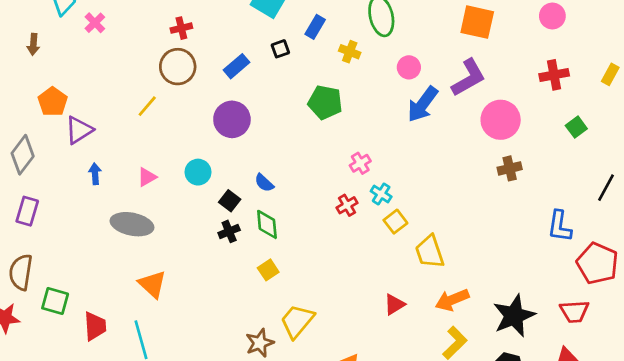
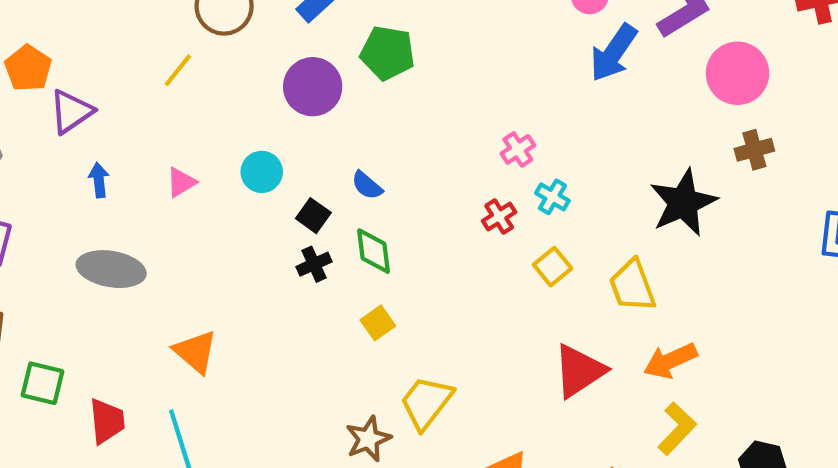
green pentagon: (325, 102) -> (387, 53), moved
yellow square: (395, 222) -> (553, 267), moved
gray ellipse: (132, 224) -> (111, 269), moved
red triangle: (394, 304) -> (579, 371), size x1.6
black star: (514, 316) -> (683, 203), moved

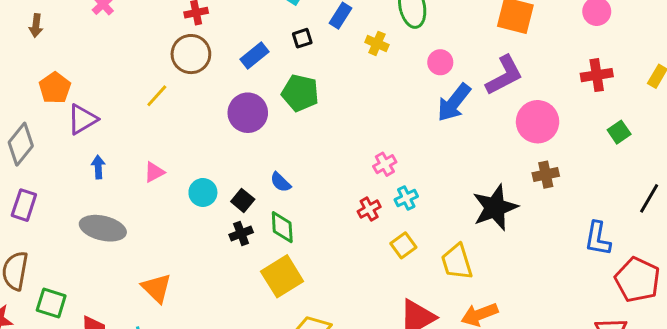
cyan circle: (262, 172) -> (203, 192), moved
cyan cross: (552, 197) -> (406, 198), turned 30
yellow square: (378, 323) -> (282, 276), size x1.8

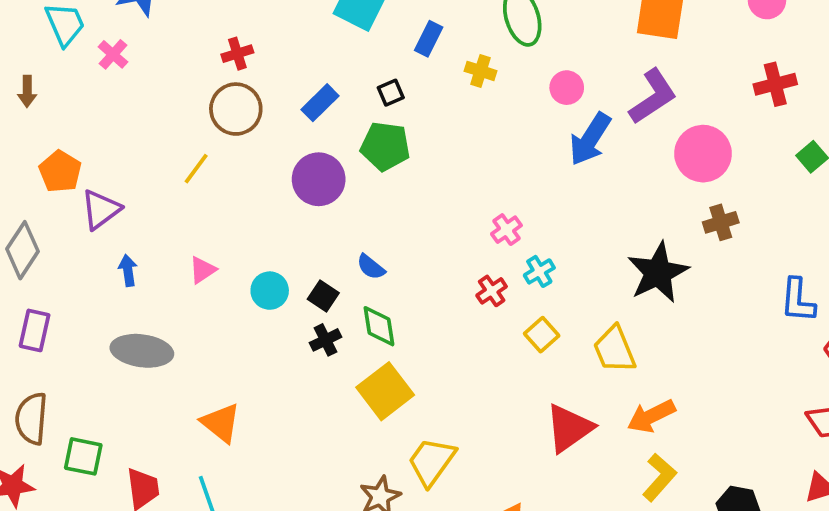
black square: (302, 38) -> (391, 93), moved

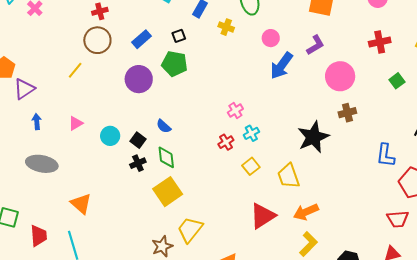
purple L-shape: (653, 97) -> (315, 45), size x0.7

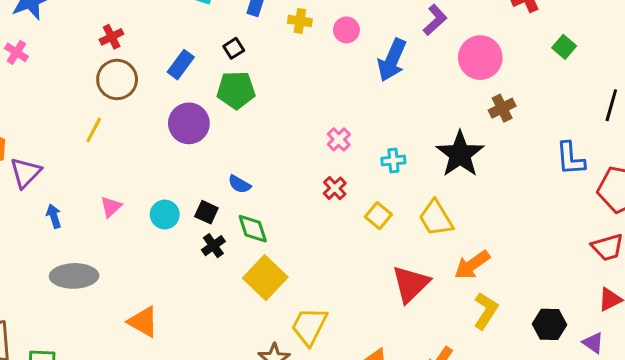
pink circle: (271, 38) -> (346, 30), moved
cyan cross: (251, 133) -> (393, 161), moved, turned 35

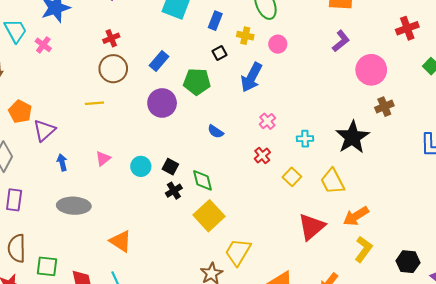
black square: (234, 48) -> (219, 53), moved
blue arrow: (392, 60) -> (251, 77), moved
yellow line: (94, 130) -> (94, 103), turned 54
blue semicircle: (239, 184) -> (216, 132), moved

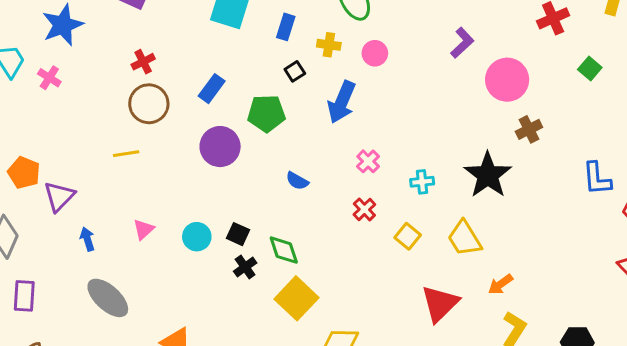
gray ellipse: (74, 206) -> (108, 298), turned 44
orange arrow: (356, 216) -> (500, 284), size x0.7

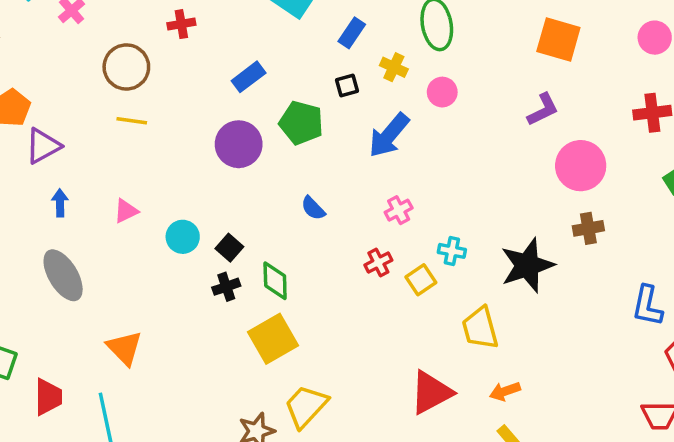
brown circle: (149, 104) -> (126, 67), moved
yellow square: (408, 236) -> (421, 280), moved

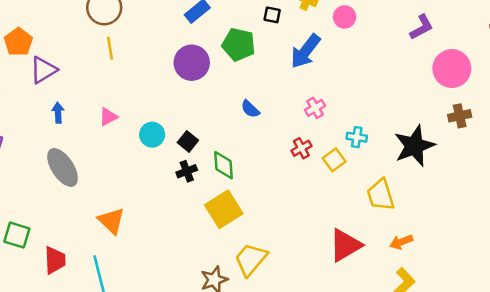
black square: (347, 85) -> (272, 15), turned 30
yellow line: (132, 121) -> (110, 48), turned 75

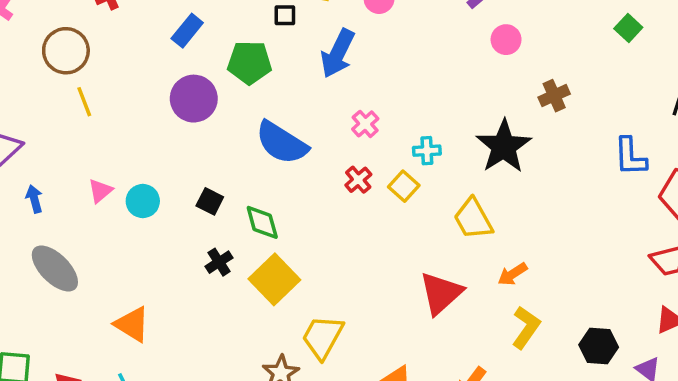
pink circle: (452, 69) -> (506, 40), moved, size x0.6
blue semicircle: (250, 109) -> (282, 143), size x2.0
cyan circle: (152, 135) -> (143, 201), moved
black cross: (187, 171) -> (219, 262), moved

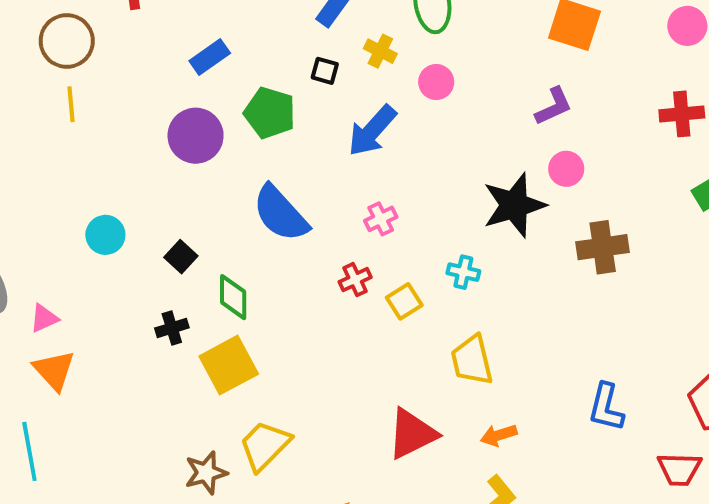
brown cross: (554, 96) -> (603, 247), size x1.4
black star: (504, 146) -> (514, 205), moved
cyan cross: (427, 151) -> (463, 272), moved
blue L-shape: (630, 157) -> (606, 407), moved
pink triangle: (100, 191) -> (44, 318), moved

